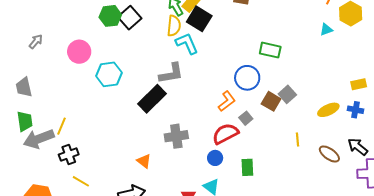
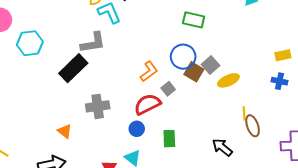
blue circle: (247, 78) -> (183, 57), moved
yellow ellipse: (328, 110) -> (228, 80), moved
yellow line: (298, 140) -> (244, 113), moved
black arrow: (358, 147) -> (222, 147), moved
brown ellipse: (329, 154) -> (253, 126), turned 35

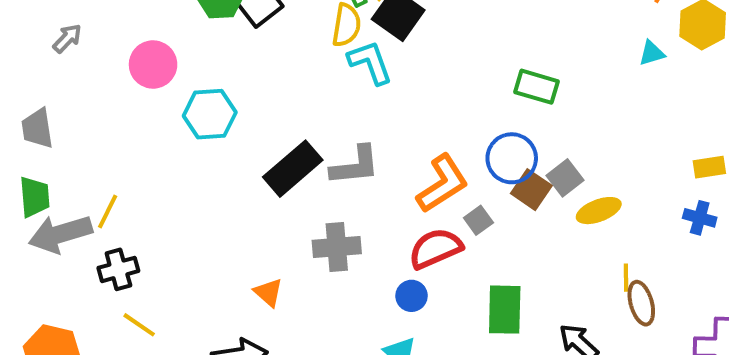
gray L-shape: (93, 43) -> (355, 166), moved
orange L-shape: (149, 71) -> (442, 184), size x1.4
green rectangle: (169, 139) -> (505, 310), moved, size x1.4

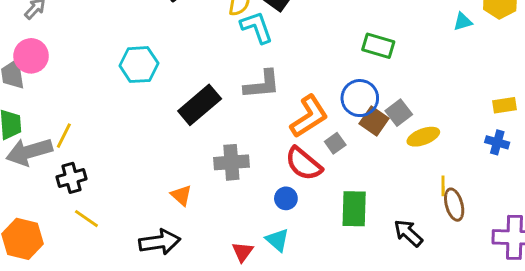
pink circle: (153, 64) -> (31, 56), moved
gray L-shape: (355, 166) -> (262, 84), moved
red semicircle: (435, 248) -> (304, 164), turned -117

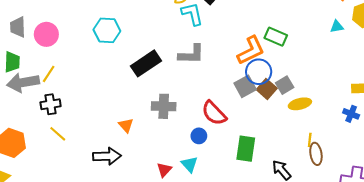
pink circle: (31, 56) -> (46, 34), moved
orange L-shape: (309, 116) -> (251, 50), moved
gray square: (335, 143) -> (245, 86), moved, size x1.5

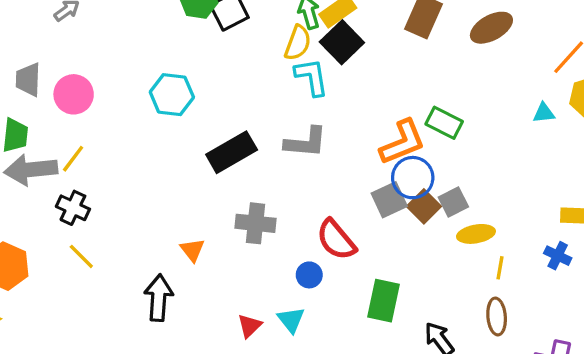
black cross: (51, 104) -> (73, 208), turned 30
yellow line: (310, 140) -> (500, 268), moved
black arrow: (107, 156) -> (159, 298), turned -88

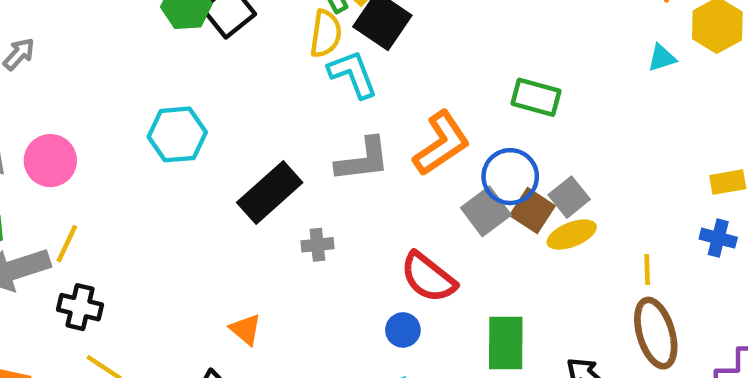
orange L-shape: (402, 142) -> (441, 143), moved
gray cross: (255, 223) -> (317, 245), moved, size x0.6
yellow ellipse: (476, 234) -> (572, 235), moved
brown ellipse: (497, 317) -> (656, 333), size x1.4

